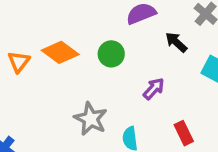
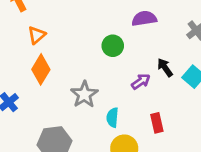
black arrow: (176, 42) -> (165, 68), moved
orange diamond: (60, 52) -> (41, 69), moved, turned 72

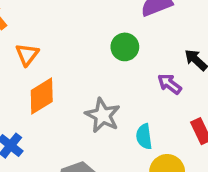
orange diamond: (41, 69) -> (42, 96), turned 40
purple arrow: (141, 82) -> (170, 84), turned -96

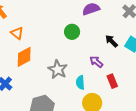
orange triangle: (27, 54) -> (17, 33), turned -32
purple arrow: (170, 84) -> (96, 62), moved

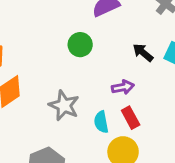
purple arrow: (96, 62) -> (123, 87), turned 136
red rectangle: (112, 81) -> (131, 118), moved

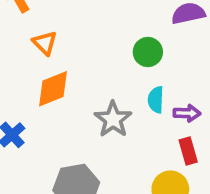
cyan semicircle: (101, 122) -> (156, 100), moved

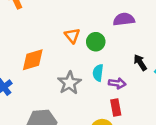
orange triangle: (45, 43) -> (72, 35), moved

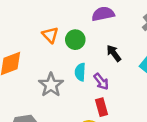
black arrow: (140, 62) -> (114, 53), moved
purple arrow: (117, 83) -> (101, 82), turned 49

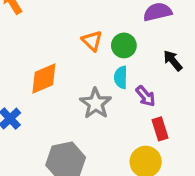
cyan semicircle: (80, 72) -> (121, 77), moved
purple arrow: (101, 82) -> (146, 96), moved

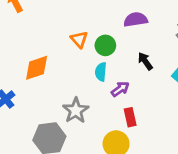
purple arrow: (146, 96) -> (120, 89), turned -90
gray star: (96, 103) -> (76, 110), moved

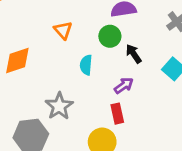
green circle: (105, 45) -> (110, 36), moved
purple arrow: (120, 89) -> (124, 86), moved

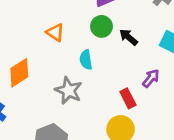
purple arrow: (124, 86) -> (151, 78), moved
gray star: (59, 106) -> (69, 90), moved

